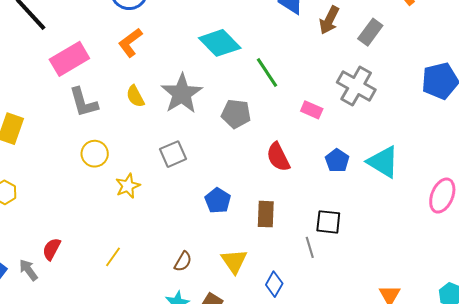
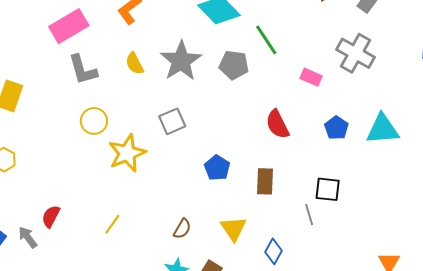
gray pentagon: (236, 114) -> (234, 65), moved
cyan triangle: (383, 162) -> (382, 129), turned -36
yellow star: (128, 186) -> (127, 153), size x1.5

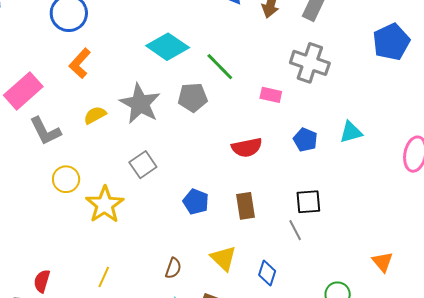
yellow semicircle: (135, 64) -> (95, 115), turned 100
red semicircle: (277, 124) -> (247, 147), turned -64
cyan triangle: (382, 129) -> (351, 132), size x0.7

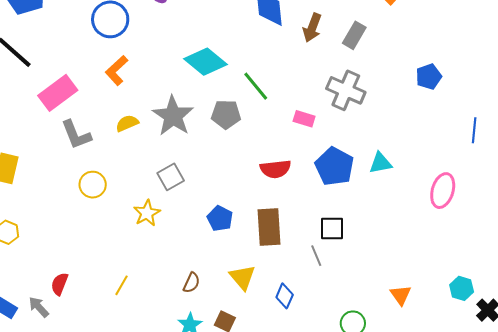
blue pentagon: (391, 42) -> (429, 77), size x0.7
blue pentagon: (305, 140) -> (334, 166), size x1.6
yellow star: (105, 205) -> (147, 213), moved, size x0.7
brown rectangle: (245, 206) -> (269, 227), size x1.4

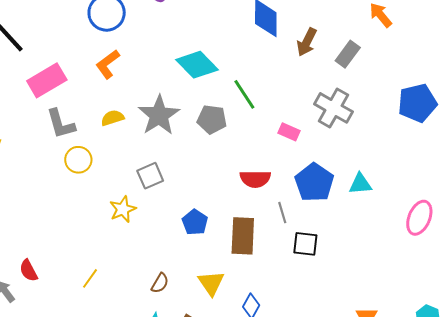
blue pentagon: (429, 77) -> (417, 103), size x1.5
yellow circle: (93, 185) -> (78, 160), moved
gray line: (316, 256) -> (282, 213), moved
red semicircle: (59, 284) -> (28, 270), turned -55

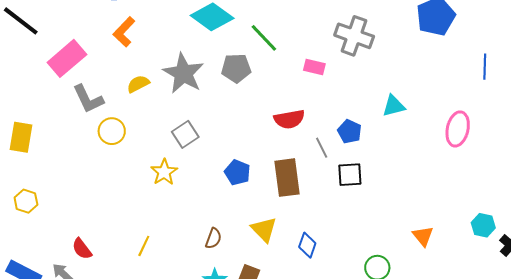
blue pentagon: (314, 182) -> (349, 131), moved, size x0.6

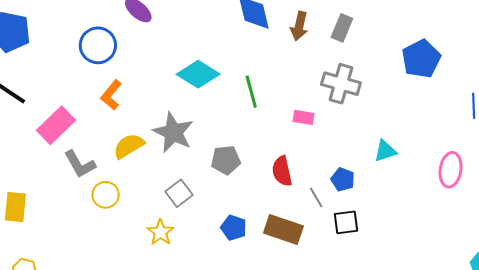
green line: (264, 38) -> (251, 92), turned 32
gray pentagon: (236, 68) -> (226, 160), moved
yellow semicircle: (138, 84) -> (129, 146), size x1.4
red semicircle: (289, 119) -> (282, 171), turned 92
brown rectangle: (287, 178) -> (283, 229), turned -60

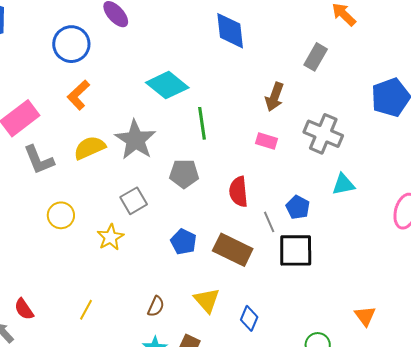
brown arrow: (299, 26) -> (275, 97), moved
gray cross: (341, 84) -> (323, 134), moved
green line: (251, 92) -> (202, 123), moved
yellow circle: (106, 195) -> (61, 215), moved
black square: (346, 222) -> (296, 250), size x1.4

